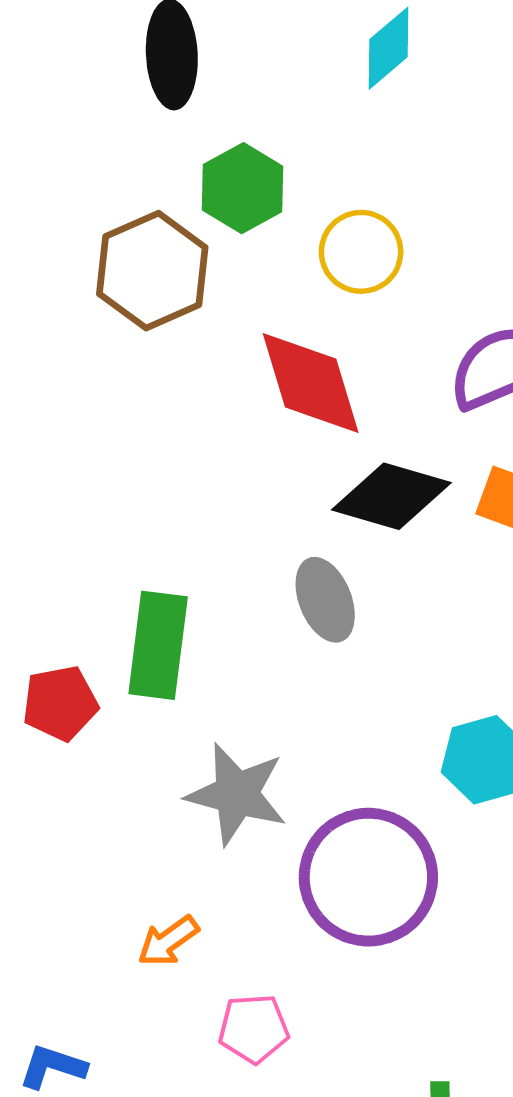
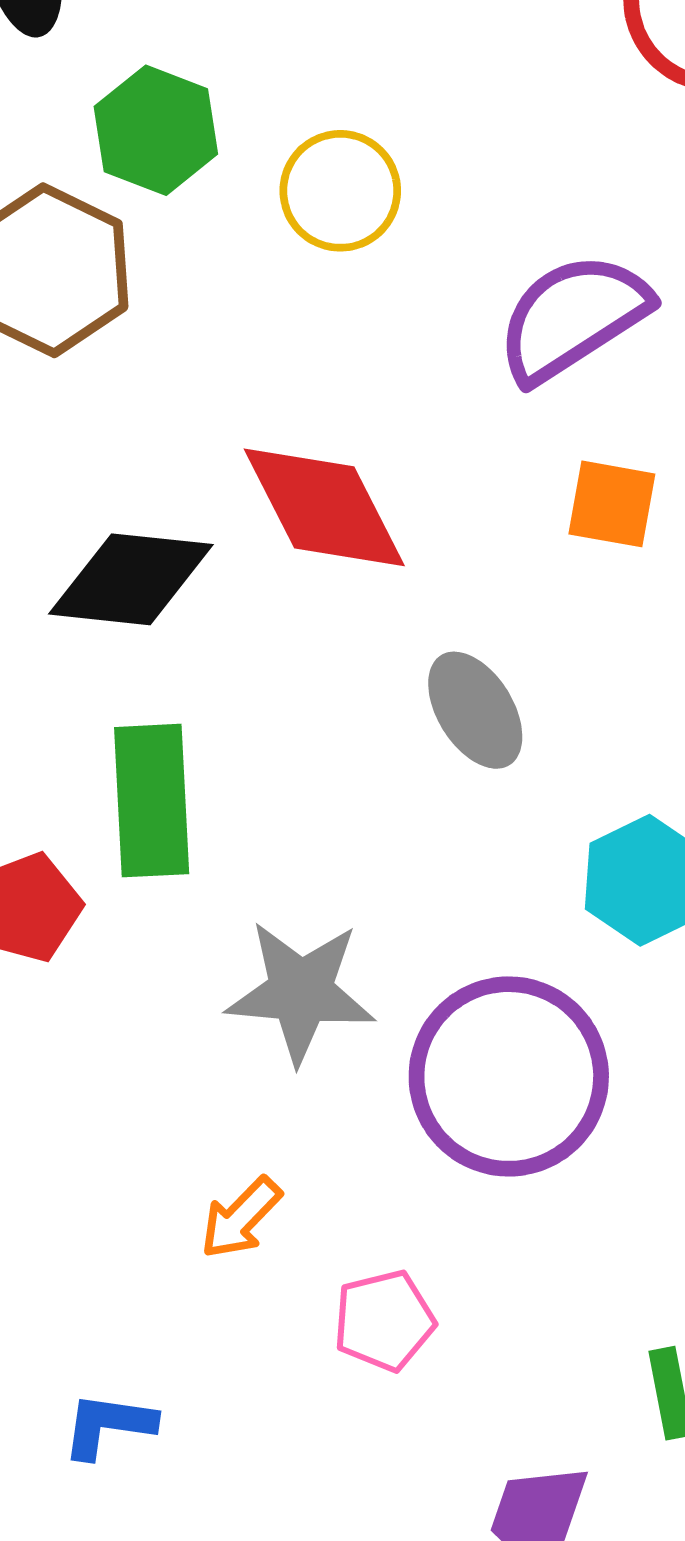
red diamond: (311, 383) -> (324, 507), moved
black diamond: (391, 496) -> (131, 579), moved
gray ellipse: (325, 600) -> (475, 710), moved

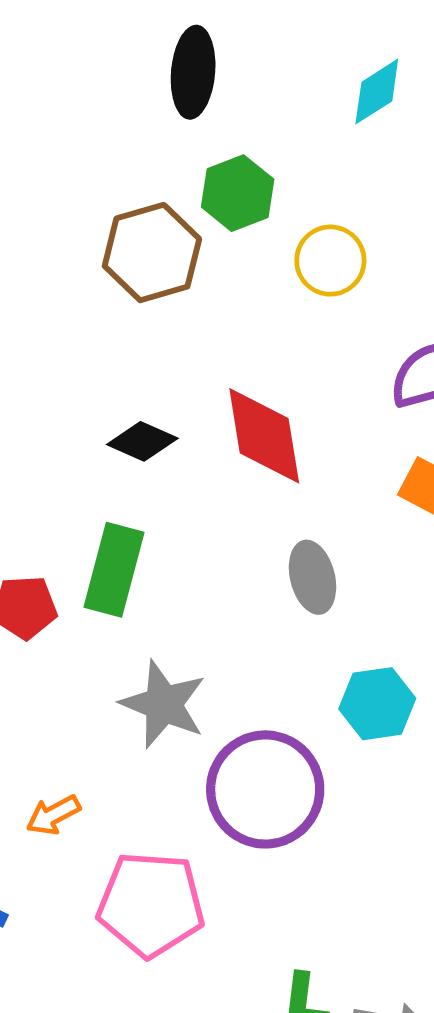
black diamond: (131, 579) -> (142, 441), size x0.7
orange arrow: (241, 1218) -> (53, 815), moved
pink pentagon: (384, 1321) -> (151, 904), size x1.8

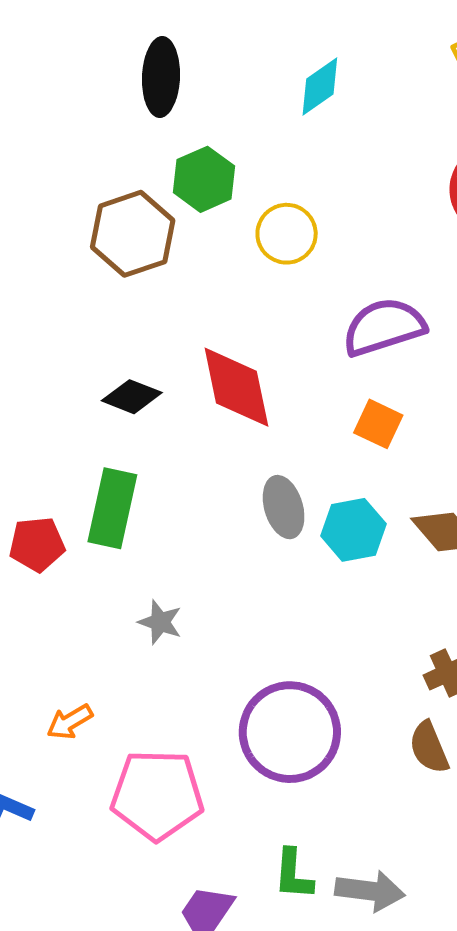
gray star: (163, 704) -> (160, 622), size x0.6
cyan hexagon: (377, 704) -> (353, 530), moved
purple circle: (265, 789) -> (290, 732), moved

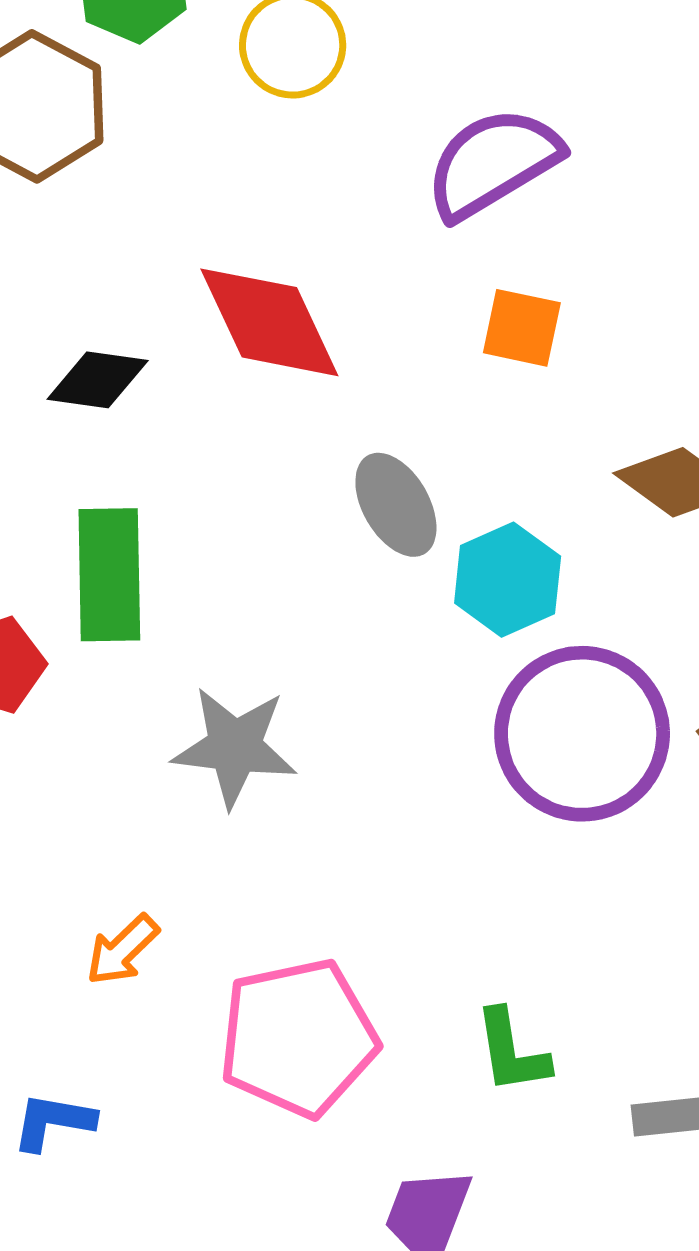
cyan hexagon: (353, 530) -> (508, 580), moved
gray star: (160, 622) -> (235, 747), size x1.6
purple circle: (290, 732) -> (582, 734), moved
green L-shape: (293, 874) -> (512, 1051), moved

